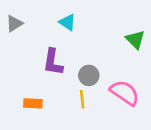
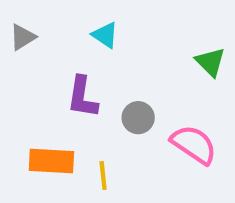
yellow line: (82, 99) -> (103, 175), moved
orange rectangle: (33, 103) -> (51, 161), size x1.5

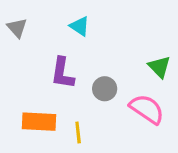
gray triangle: (23, 37) -> (17, 28), turned -40
green triangle: (210, 62) -> (159, 67), moved

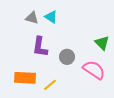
gray triangle: (17, 28) -> (32, 18), moved, turned -32
yellow line: (78, 133) -> (50, 85), turned 56

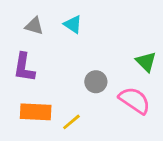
gray triangle: (32, 18) -> (34, 26), moved
purple L-shape: (40, 47) -> (24, 67), moved

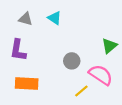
green triangle: (146, 62) -> (109, 46), turned 35
yellow line: (71, 122) -> (81, 91), moved

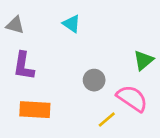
gray triangle: (26, 19) -> (15, 25), moved

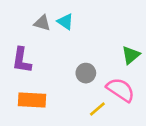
gray triangle: (15, 25) -> (42, 23), moved

